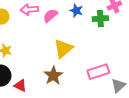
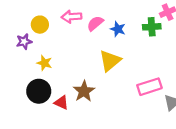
blue star: (76, 11) -> (118, 29), moved
brown star: (53, 76) -> (84, 91), moved

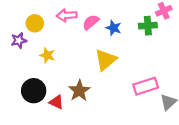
yellow star: (44, 63) -> (47, 55), moved

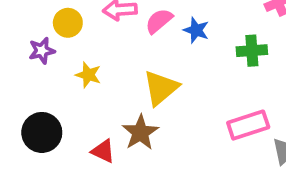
green cross: (148, 26) -> (252, 51), moved
yellow triangle: (106, 60) -> (161, 88), moved
black circle: (34, 91) -> (42, 132), moved

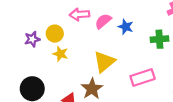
yellow circle: (68, 23) -> (55, 34), moved
pink rectangle: (248, 125) -> (143, 77), moved

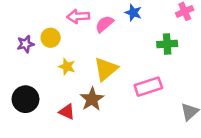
blue star: (126, 27) -> (133, 13), moved
yellow star: (60, 54) -> (67, 67), moved

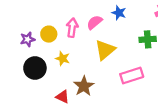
pink arrow: (78, 16) -> (72, 28), moved, turned 102
yellow triangle: (106, 69) -> (105, 50), moved
black circle: (25, 99) -> (35, 68), moved

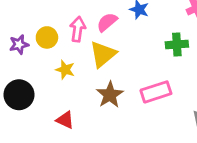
yellow triangle: (105, 50) -> (103, 54), moved
black circle: (35, 68) -> (19, 95), moved
brown star: (84, 86) -> (110, 95), moved

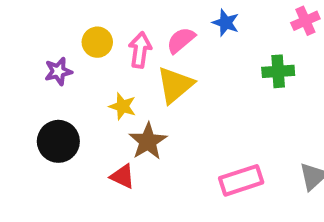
yellow circle: (47, 37) -> (97, 42), moved
pink rectangle: (156, 92) -> (241, 180), moved
brown star: (110, 95) -> (148, 141), moved

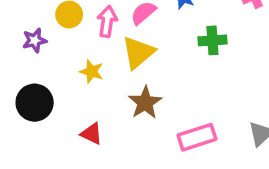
green cross: (278, 71) -> (212, 40), moved
brown star: (148, 141) -> (145, 103), moved

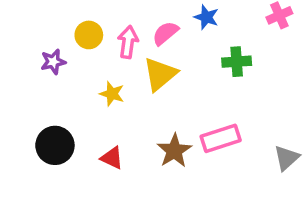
black circle: (35, 103) -> (55, 145), moved
brown star: (145, 103) -> (174, 151), moved
pink rectangle: (197, 137) -> (221, 138), moved

